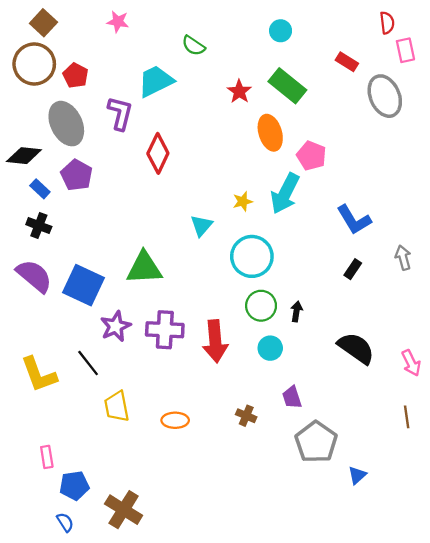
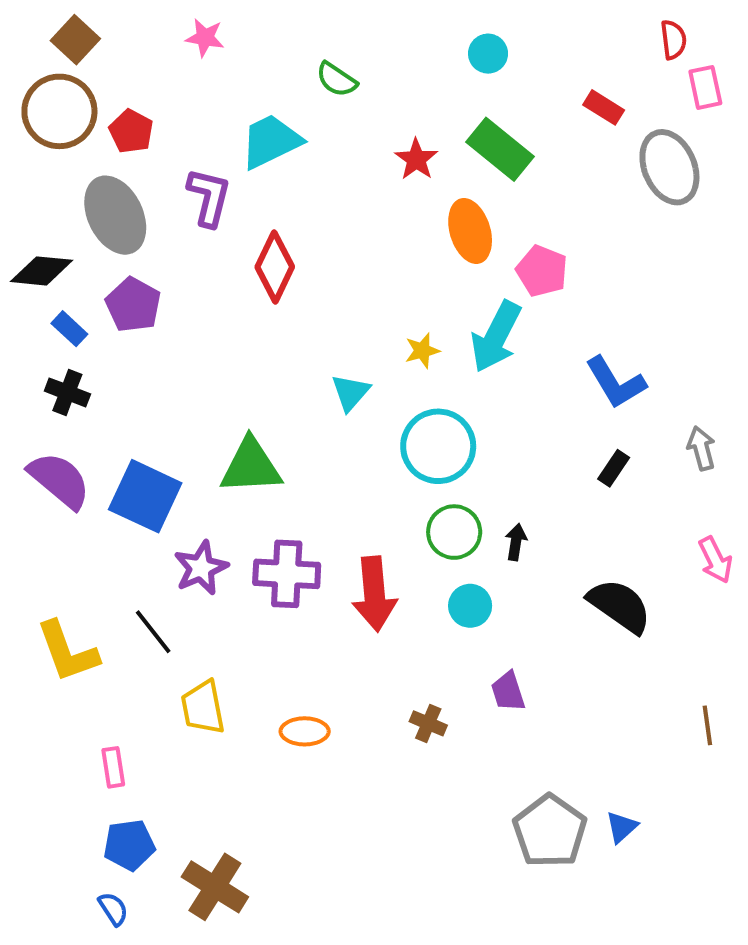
pink arrow: (411, 363) -> (715, 560), moved
gray pentagon: (316, 442) -> (550, 831), moved
pink rectangle: (47, 457) -> (113, 767), moved

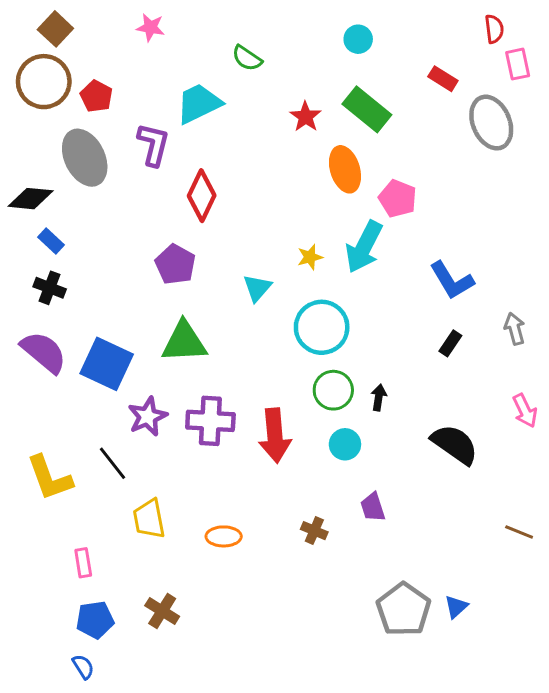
purple pentagon: (133, 305) -> (175, 264), moved
brown line: (707, 725) -> (519, 532), turned -60
brown cross: (215, 887) -> (162, 611), moved, size x0.7

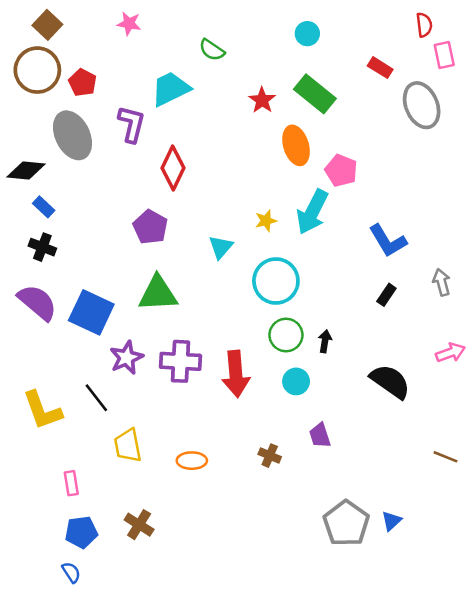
pink arrow: (525, 411) -> (450, 353), turned -84

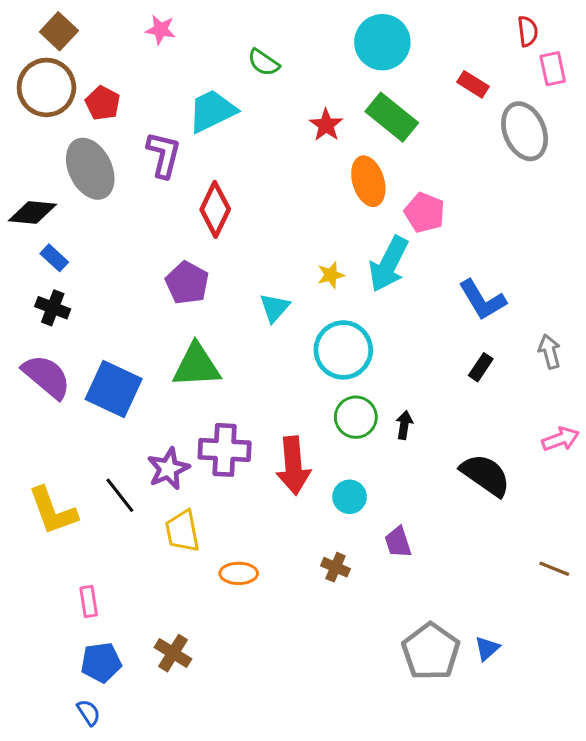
cyan circle: (307, 34) -> (382, 42), size x1.8
purple star: (127, 358) -> (168, 469), moved
cyan circle: (296, 381) -> (350, 497), moved
yellow trapezoid: (128, 445) -> (182, 531), moved

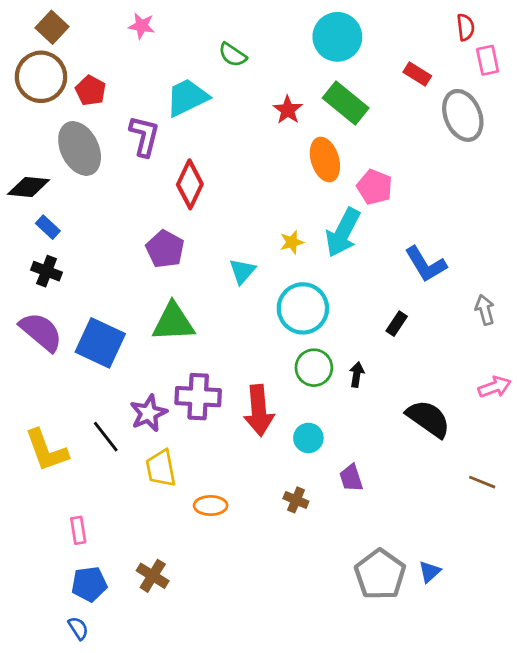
black rectangle: (481, 367) -> (397, 324), moved
brown line: (554, 569) -> (482, 482), moved

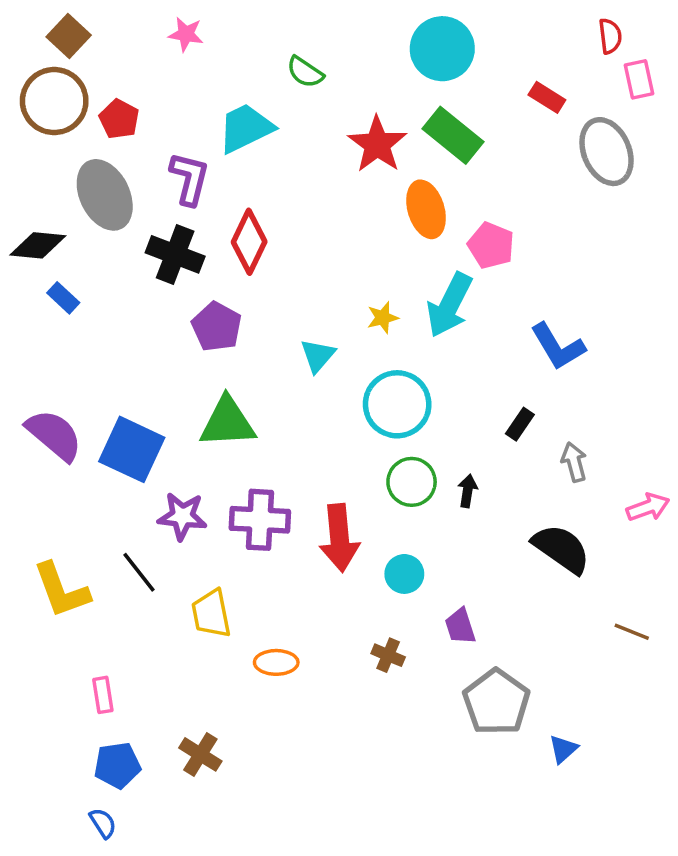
red star: (288, 110) -> (377, 144), size x1.5
black cross: (47, 271) -> (175, 254), moved, size x1.4
gray arrow: (485, 310) -> (574, 462), moved
purple star: (149, 413) -> (182, 516), moved, turned 30
gray pentagon: (380, 574) -> (496, 702), moved

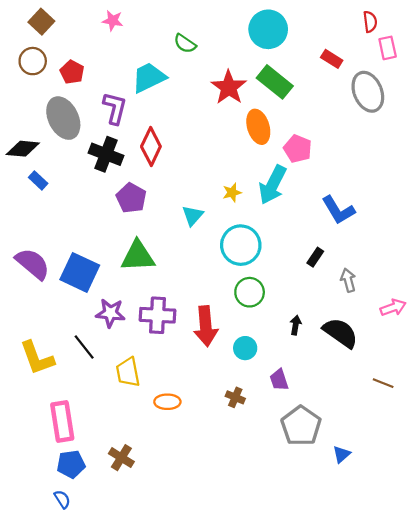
brown circle: (54, 101) -> (33, 61), size x0.7
black arrow: (468, 491) -> (296, 325), moved
pink rectangle: (103, 695) -> (62, 421), size x1.8

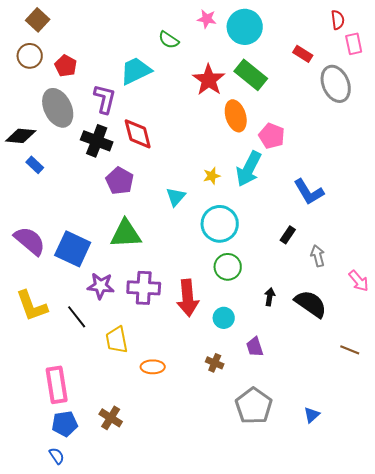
pink star: (113, 21) -> (207, 19), moved
red diamond: (151, 147) -> (138, 134), turned -40
pink arrow: (393, 308) -> (359, 281), turned 70
yellow L-shape: (37, 358) -> (32, 306), moved
gray pentagon: (301, 426) -> (254, 406), moved

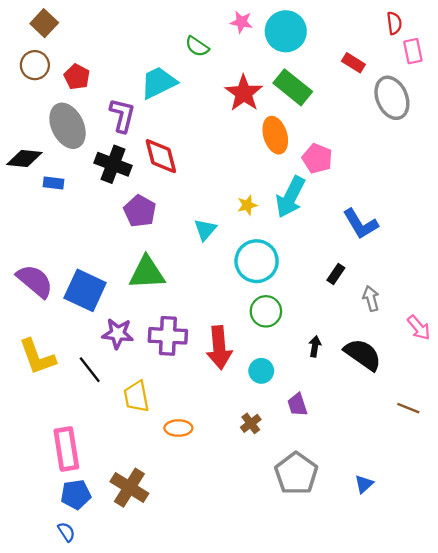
blue rectangle: (35, 165) -> (54, 183), moved, turned -36
brown cross: (215, 363) -> (251, 423), turned 30
brown cross: (111, 418) -> (129, 488), size x1.4

